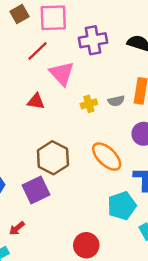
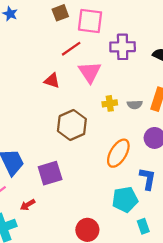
red triangle: (36, 101) -> (52, 81), moved
orange ellipse: (107, 157) -> (118, 153), turned 68
brown hexagon: (53, 158) -> (72, 125), moved

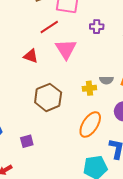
purple cross: (123, 47) -> (97, 27), size x0.6
yellow cross: (110, 103) -> (89, 88), moved
purple square: (50, 173) -> (27, 141), size x0.6

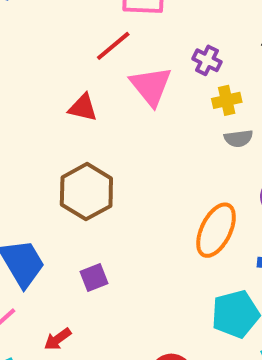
purple cross: (97, 27) -> (207, 60), moved, turned 32
yellow cross: (89, 88) -> (227, 100), moved
brown hexagon: (48, 97) -> (86, 192), moved

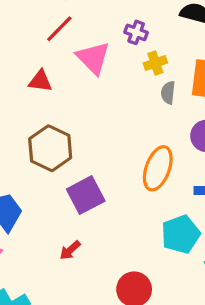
gray semicircle: (238, 138) -> (168, 93), turned 110
purple square: (94, 277) -> (86, 195), moved, size x1.6
red arrow: (58, 339) -> (70, 250), moved

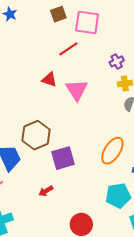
purple cross: (136, 32) -> (117, 61), turned 32
pink triangle: (93, 58) -> (77, 90), moved
brown hexagon: (50, 148) -> (36, 135), moved

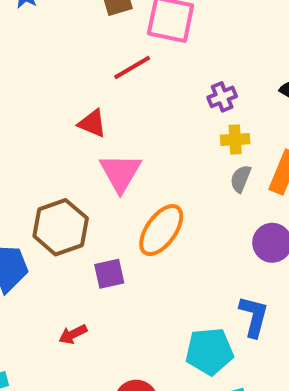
pink triangle: (77, 90) -> (120, 173), moved
orange ellipse: (112, 151) -> (161, 230), moved
purple square: (63, 158) -> (109, 274), size x0.7

